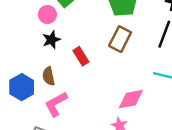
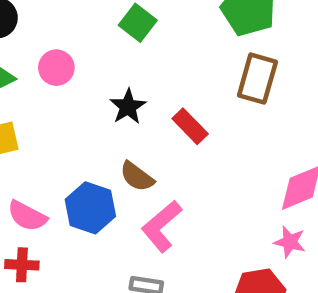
pink circle: (47, 15) -> (56, 68), moved
brown semicircle: (49, 76) -> (137, 177), turned -30

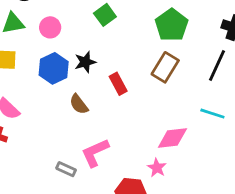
blue hexagon: (90, 208) -> (54, 68), moved
pink L-shape: (162, 226) -> (95, 153), moved

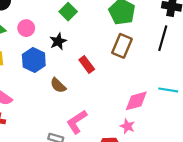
black star: (85, 62) -> (58, 41), moved
cyan line: (212, 114) -> (168, 90), moved

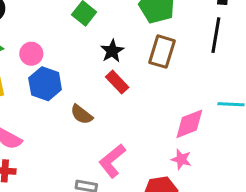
pink circle: (26, 28) -> (31, 54), moved
black star: (58, 41) -> (112, 51), moved

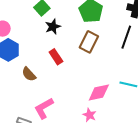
black star: (112, 51) -> (53, 27), moved

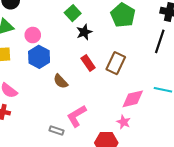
brown rectangle: (89, 42) -> (116, 63), moved

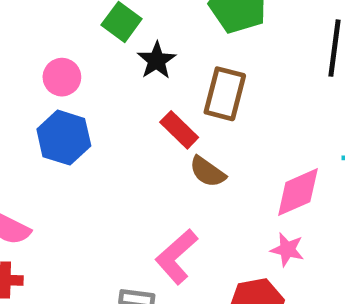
pink circle: (33, 35) -> (62, 77), moved
brown rectangle: (116, 63) -> (225, 94), moved
brown semicircle: (61, 81) -> (207, 172), moved

